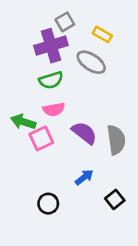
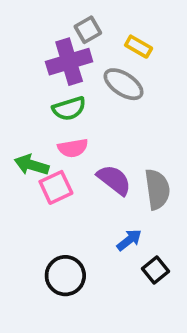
blue arrow: (84, 177) -> (129, 240), moved
black circle: (48, 204) -> (65, 276), size x1.4

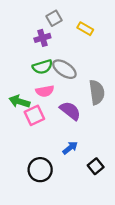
purple cross: (69, 62) -> (42, 38), size x0.6
gray ellipse: (124, 84) -> (64, 69), moved
gray semicircle: (157, 189) -> (97, 92), moved
blue arrow: (129, 240) -> (70, 148), moved

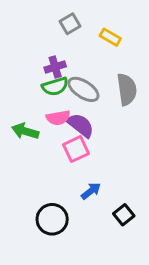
purple cross: (42, 38) -> (55, 67), moved
gray semicircle: (97, 92) -> (127, 89), moved
purple semicircle: (70, 111) -> (80, 125), moved
pink square: (34, 115) -> (76, 149), moved

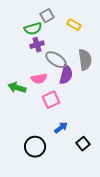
green semicircle: (55, 86) -> (33, 29), moved
purple semicircle: (80, 125) -> (66, 75), moved, turned 66

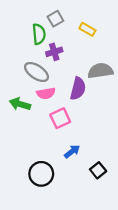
green semicircle: (33, 29) -> (39, 34), turned -78
purple cross: (37, 45) -> (54, 52), moved
gray ellipse: (56, 60) -> (36, 72), moved
gray semicircle: (85, 60) -> (100, 71), turned -90

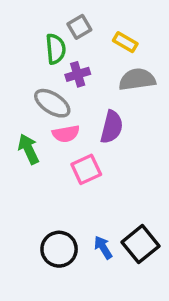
gray semicircle: (100, 71) -> (137, 79), moved
green arrow: (20, 104) -> (28, 149), turned 48
blue arrow: (72, 151) -> (103, 247), moved, turned -84
black square: (98, 170) -> (141, 244), size x1.5

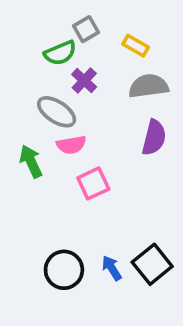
green semicircle: (56, 49) -> (60, 53), turned 72
purple cross: (78, 74) -> (84, 81), turned -30
purple semicircle: (112, 127) -> (154, 138), moved

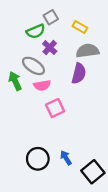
purple semicircle: (154, 138) -> (79, 73), moved
green arrow: (31, 161) -> (15, 81), moved
black square: (152, 264) -> (93, 172), moved

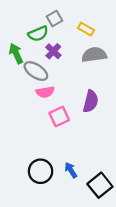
purple semicircle: (79, 73) -> (91, 101), moved
green arrow: (15, 81) -> (16, 54), moved

